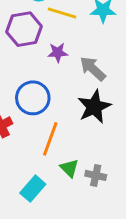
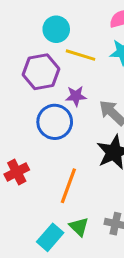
blue circle: (33, 98) -> (55, 122), moved
green triangle: (69, 168) -> (79, 227), moved

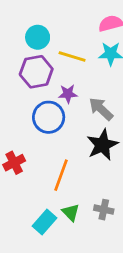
cyan circle: (56, 29) -> (38, 37), moved

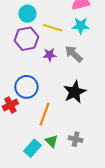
gray arrow: (101, 109) -> (74, 54), moved
blue circle: (49, 117) -> (26, 87), moved

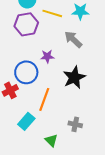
purple star: (50, 55) -> (47, 56), moved
green triangle: (52, 141) -> (51, 140), moved
cyan rectangle: (32, 148) -> (26, 121), moved

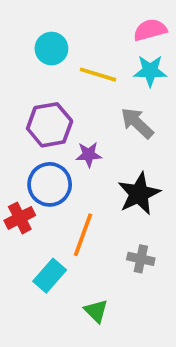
purple hexagon: (26, 24) -> (50, 125), moved
gray cross: (75, 124) -> (141, 259), moved

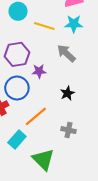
black star: (139, 194) -> (67, 93), size x0.6
orange line: (83, 235) -> (36, 116), turned 30
green triangle: (96, 311) -> (43, 159), size x1.6

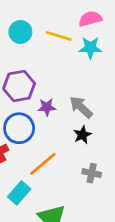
yellow line: (44, 26) -> (59, 36), moved
gray arrow: (66, 53) -> (81, 107), moved
gray cross: (68, 130) -> (92, 173), moved

